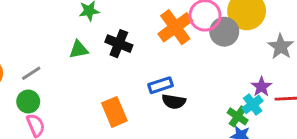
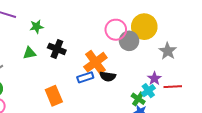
orange cross: (175, 27) -> (95, 62), moved
black semicircle: (174, 102) -> (108, 76), moved

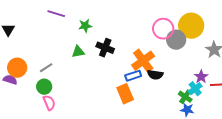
orange rectangle: (54, 96) -> (125, 94), moved

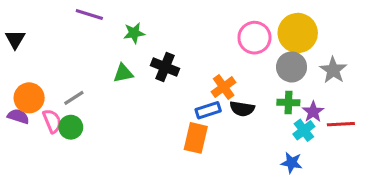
gray circle: (176, 40) -> (292, 67), moved
orange cross: (143, 61) -> (224, 87), size x0.7
orange rectangle: (125, 94) -> (196, 138), turned 36
green cross: (185, 97) -> (288, 102), moved, turned -32
pink semicircle: (49, 103) -> (52, 121), moved

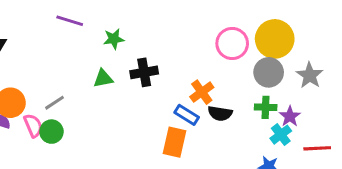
black cross: (165, 67) -> (144, 72), turned -32
blue rectangle: (208, 110) -> (187, 115), turned 50
red line: (341, 124) -> (317, 148), moved

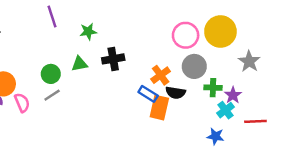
purple line: (70, 21) -> (52, 17), turned 55
gray circle: (269, 72) -> (194, 66), moved
gray line: (54, 103) -> (52, 95), moved
green circle: (51, 132) -> (51, 74), moved
orange rectangle: (174, 142) -> (159, 108), moved

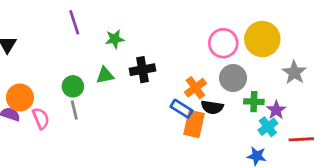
gray line: (52, 95) -> (74, 110), turned -70

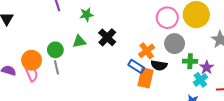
black cross: (143, 70) -> (107, 37), turned -36
orange circle: (20, 97) -> (32, 60), moved

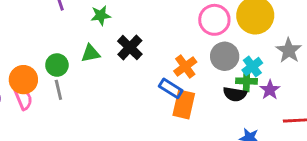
black semicircle: (159, 65) -> (235, 94), moved
cyan cross: (200, 80) -> (252, 66), moved

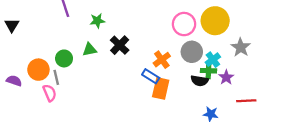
gray line: (58, 90) -> (56, 77), moved
pink semicircle: (23, 99) -> (50, 93), moved

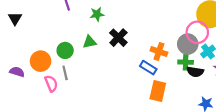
pink circle: (184, 24) -> (197, 32), moved
orange cross: (162, 60) -> (159, 52), turned -35
green cross: (208, 71) -> (186, 62), moved
gray line: (56, 77) -> (65, 73), moved
orange rectangle: (161, 88) -> (158, 91), moved

